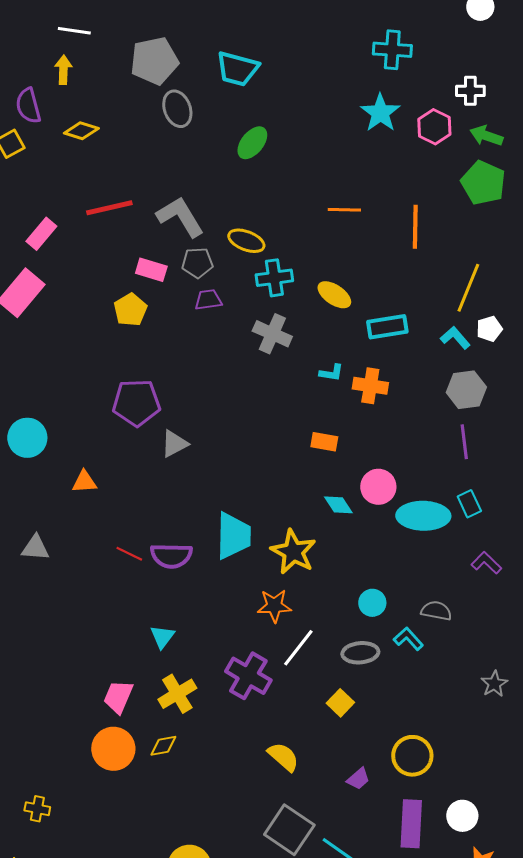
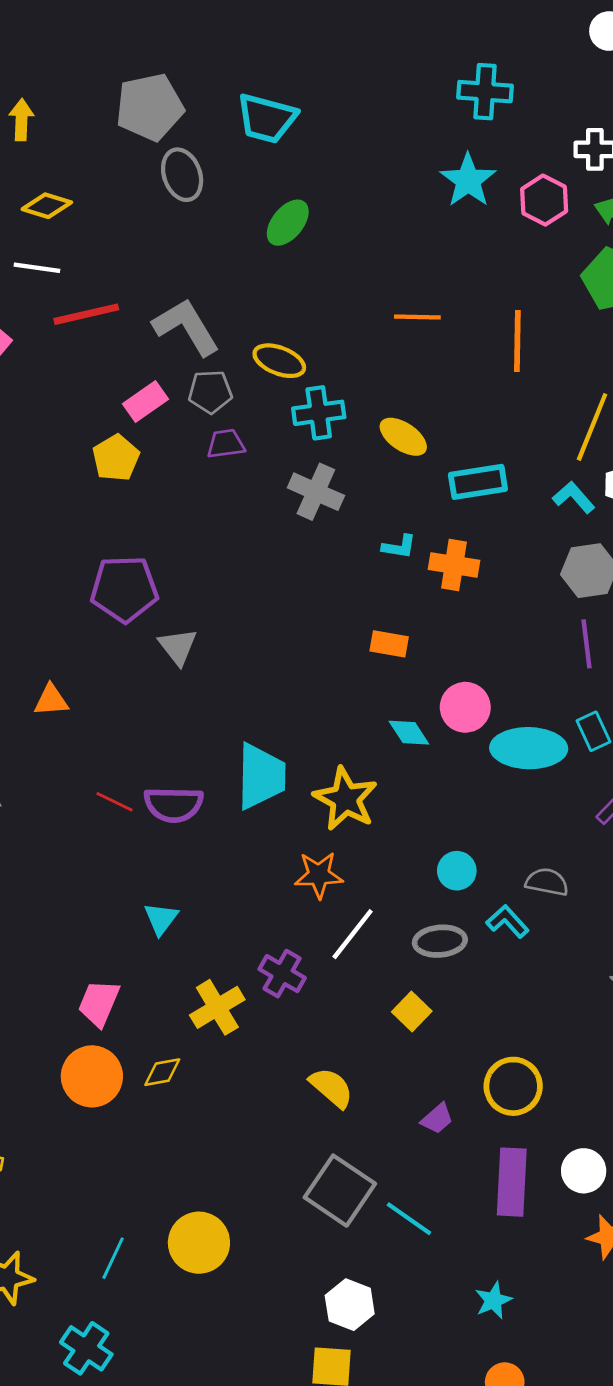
white line: (74, 31) -> (37, 268), moved
pink rectangle: (151, 270) -> (145, 402), turned -52
gray triangle: (174, 444) -> (178, 647), turned -40
purple cross: (248, 676) -> (282, 974), size x0.7
yellow cross: (177, 694) -> (217, 1007), moved

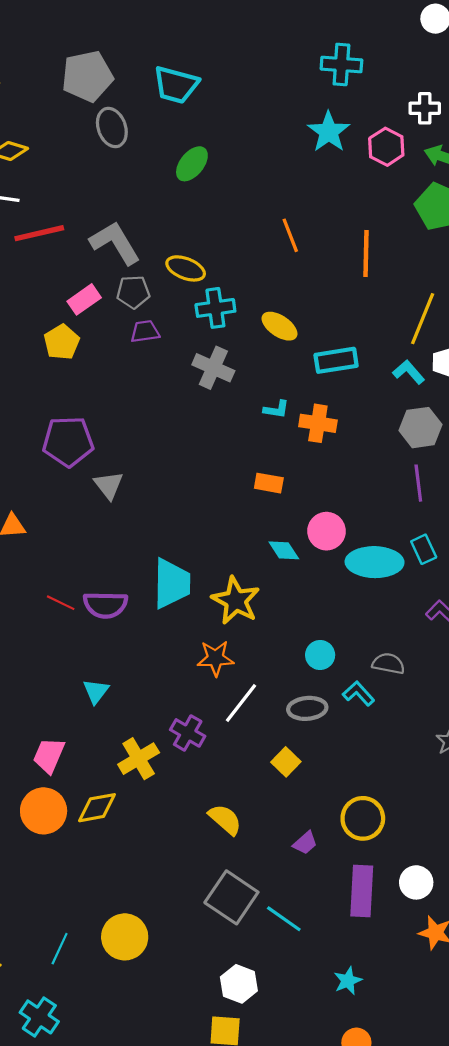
orange line: (417, 317) -> (290, 235), turned 68
yellow diamond: (162, 1072) -> (97, 808), size x1.4

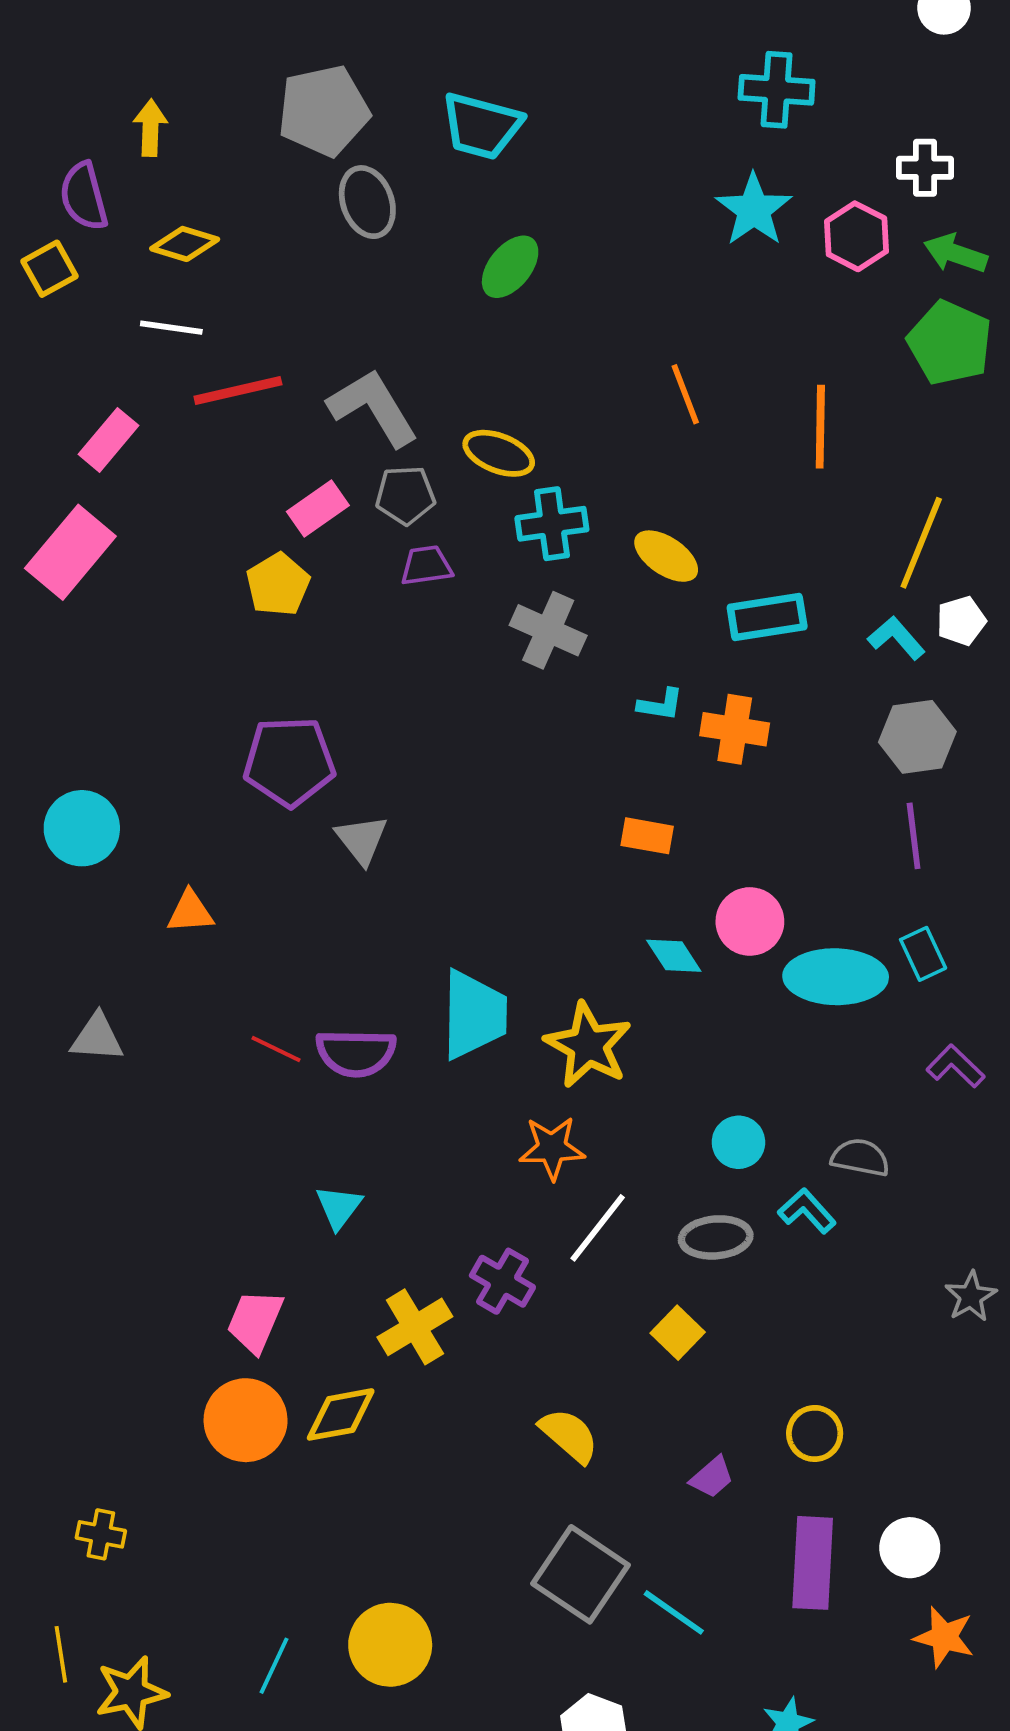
yellow circle: (363, 818) -> (815, 1433), size x0.7

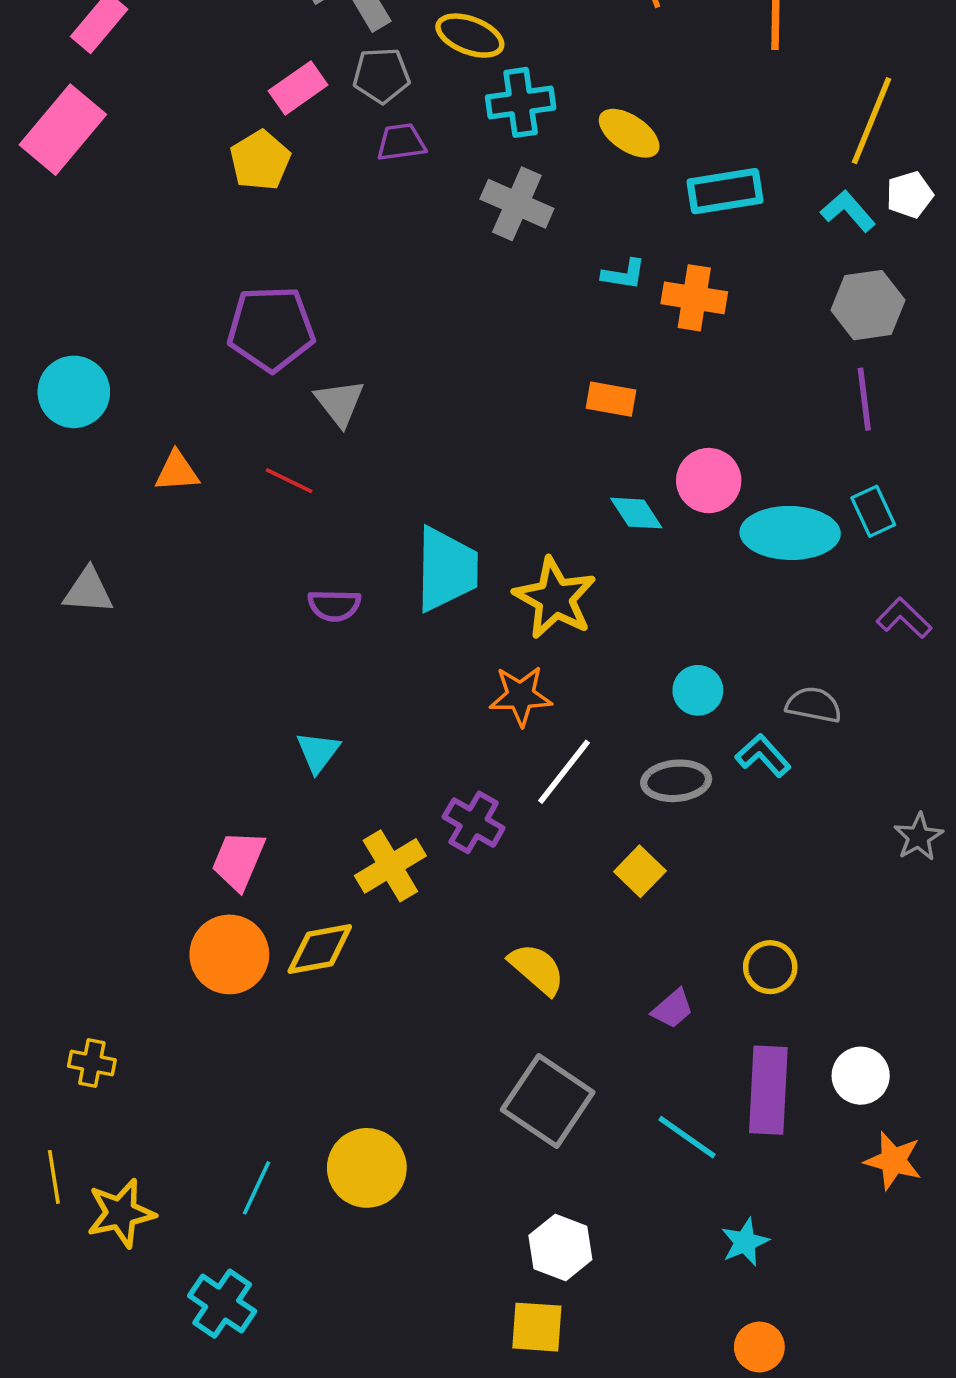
red line: (276, 1049) -> (289, 481), moved
purple semicircle: (356, 1053) -> (334, 605), size x0.7
cyan line: (674, 1612) -> (687, 1137), moved

